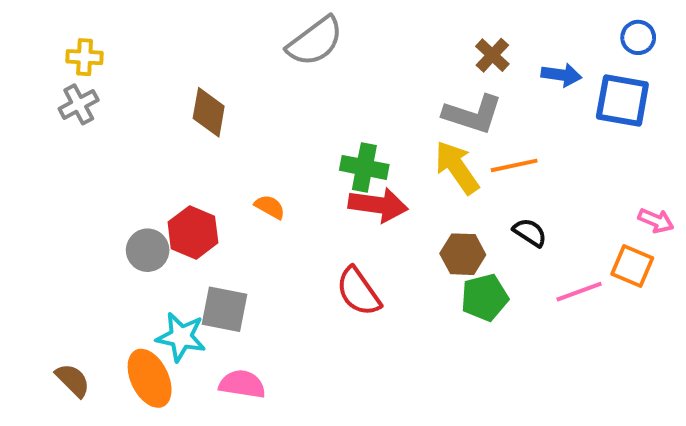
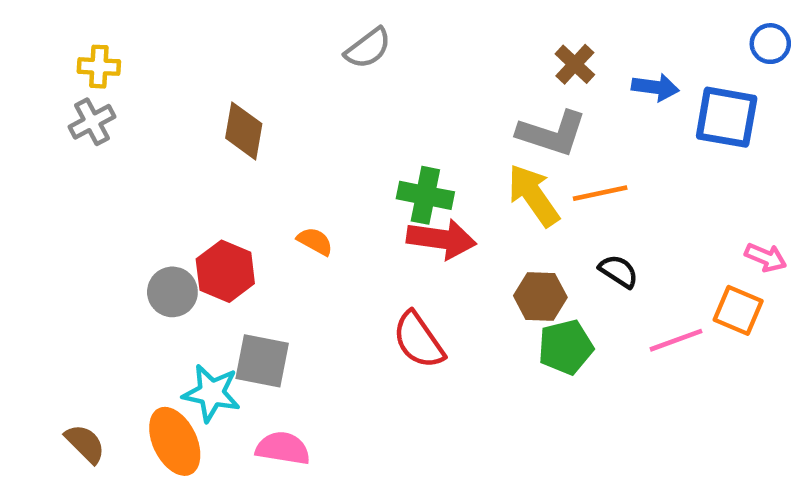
blue circle: (638, 37) -> (770, 44), moved
gray semicircle: (315, 41) -> (368, 48), size x0.7

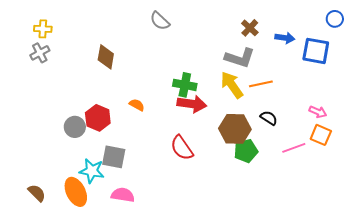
gray semicircle: (368, 48) -> (160, 21), turned 80
pink arrow: (766, 257) -> (318, 112), moved
brown hexagon: (540, 297) -> (235, 129), size x1.4

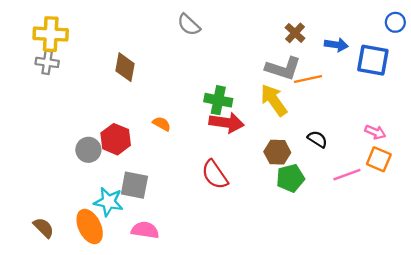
yellow cross: (43, 29) -> (51, 34), size x1.6
gray cross: (40, 53) -> (47, 62), turned 36
orange line: (261, 84) -> (308, 79), moved
brown hexagon: (235, 129) -> (277, 152), size x0.7

